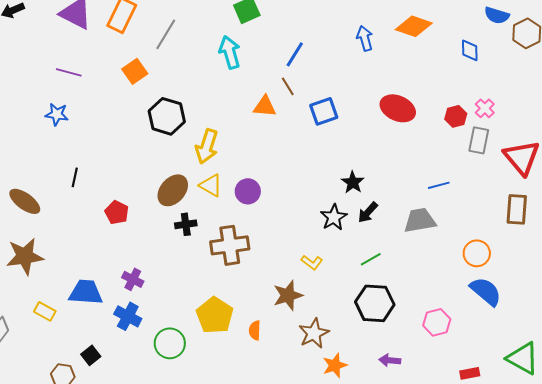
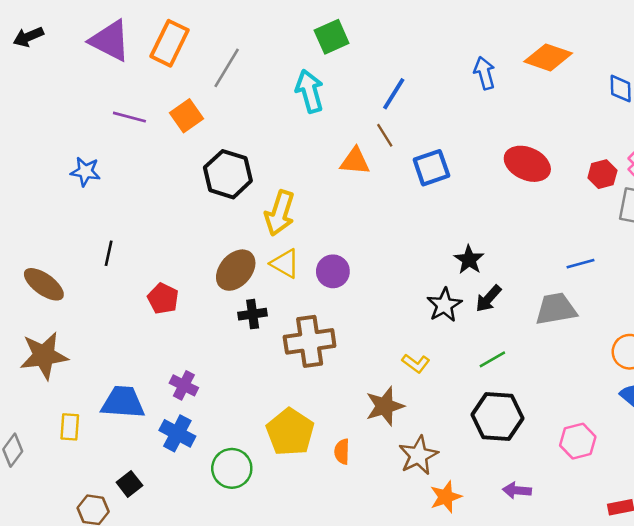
purple line: (69, 72) -> (129, 117), moved
yellow rectangle: (45, 311) -> (70, 427), turned 65

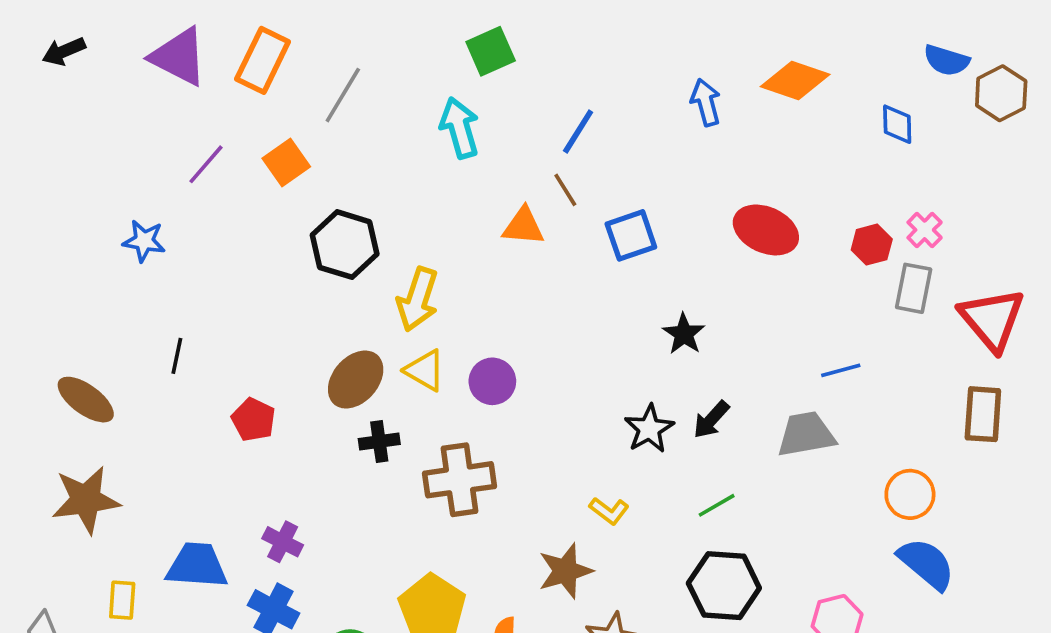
purple line: (129, 117) -> (206, 164), turned -64
black star: (469, 260) -> (684, 334), moved

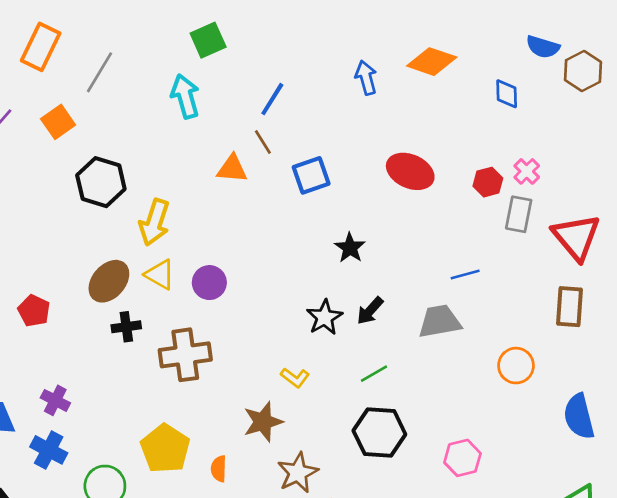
blue semicircle: (926, 564) -> (579, 416), moved, turned -144

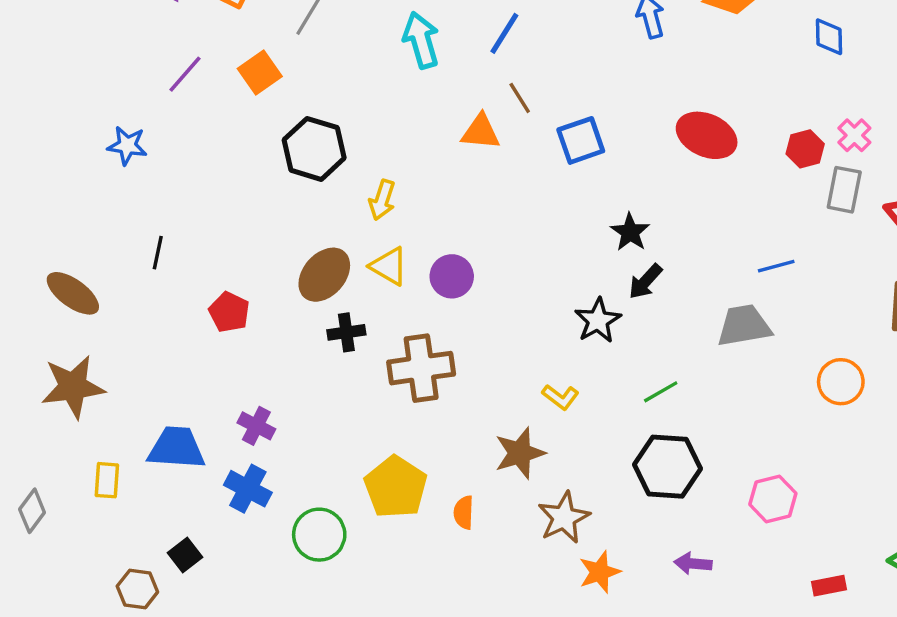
blue line: (272, 99) -> (504, 33), moved
yellow arrow: (154, 222) -> (382, 200), size x0.7
black arrow: (370, 311) -> (645, 281), moved

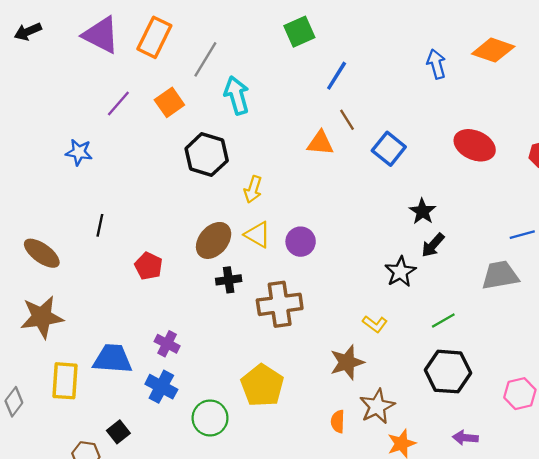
cyan arrow: (421, 40) -> (237, 95), moved
blue square: (581, 140) -> (389, 149), turned -32
yellow rectangle: (107, 480) -> (65, 381), size x1.5
orange semicircle: (464, 512) -> (338, 421), moved

